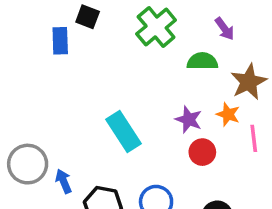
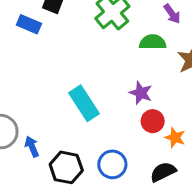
blue rectangle: (60, 41) -> (29, 24), turned -65
orange star: (228, 114) -> (175, 138), moved

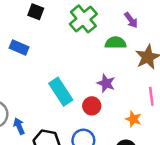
blue rectangle: (29, 24) -> (19, 48), moved
red circle: (153, 121) -> (92, 106), moved

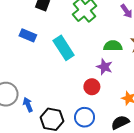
green semicircle: (116, 43) -> (113, 46), moved
cyan rectangle: (61, 92) -> (64, 48), moved

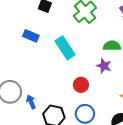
red circle: (92, 87) -> (81, 85), moved

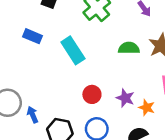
purple star: (104, 66) -> (125, 98), moved

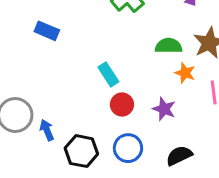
cyan rectangle: (73, 50) -> (108, 74), moved, size x0.7
orange star: (147, 108) -> (185, 73), moved

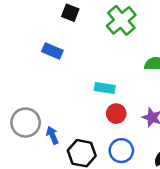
cyan rectangle: (108, 74) -> (105, 88), turned -48

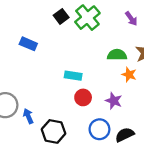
black square: (70, 13) -> (61, 16), moved, turned 32
blue circle: (121, 151) -> (99, 129), moved

